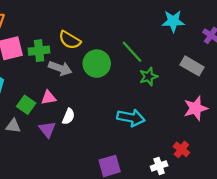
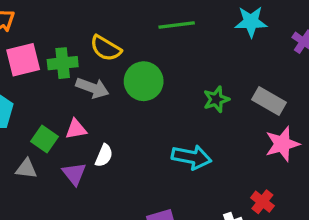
green line: (132, 52) -> (177, 25), moved, turned -55
gray rectangle: (192, 66) -> (269, 101), moved

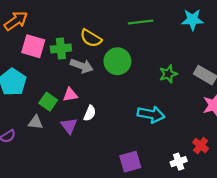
pink square: (23, 60) -> (33, 46), turned 30

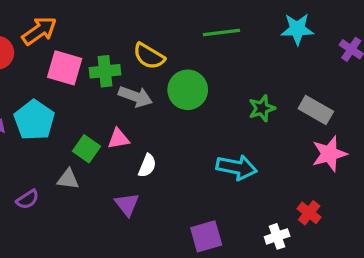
purple triangle: (69, 126) -> (127, 204), moved

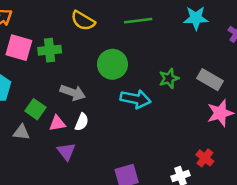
yellow semicircle: (149, 56) -> (83, 21), moved
gray arrow: (135, 97) -> (73, 92), moved
pink triangle: (119, 139) -> (57, 123), moved
cyan arrow: (237, 167) -> (136, 99), moved

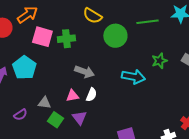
green line: (138, 21) -> (147, 22), moved
green circle: (112, 64) -> (115, 36), moved
green square: (35, 109) -> (55, 120), moved

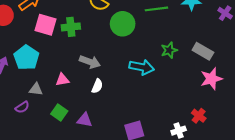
pink triangle: (72, 96) -> (62, 80), moved
gray triangle: (44, 103) -> (36, 89), moved
purple triangle: (79, 118) -> (85, 120), moved, turned -42

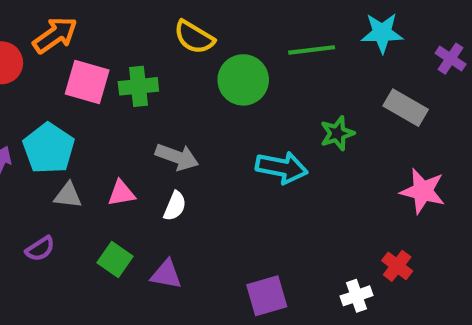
gray rectangle: (203, 51) -> (406, 108), moved
pink star: (211, 79) -> (423, 191), turned 30
white semicircle: (97, 86) -> (175, 206), moved
gray triangle: (36, 89) -> (68, 195), moved

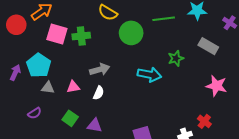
gray arrow: (177, 157) -> (100, 70), turned -36

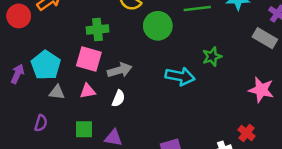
pink square: (57, 34) -> (89, 59), moved
gray rectangle: (208, 46) -> (265, 38), moved
purple semicircle: (35, 113) -> (41, 123), turned -40
green square: (70, 118) -> (84, 129), turned -35

